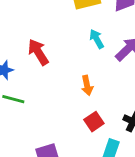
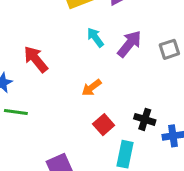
orange arrow: (87, 85) -> (91, 88), turned 72

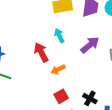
cyan arrow: (95, 37) -> (59, 36), moved
red arrow: (36, 59) -> (41, 52), moved

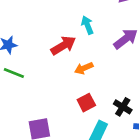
red arrow: (41, 52) -> (63, 45), turned 84

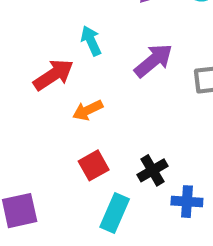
black cross: (123, 107) -> (153, 170), turned 30

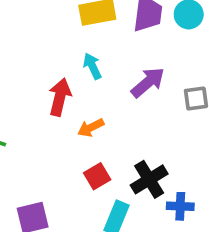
red arrow: (53, 75) -> (60, 97), turned -42
black cross: (153, 170) -> (149, 179), size x1.4

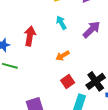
red arrow: (60, 97) -> (30, 36), moved

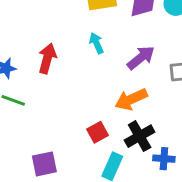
orange arrow: (63, 56) -> (131, 99), moved, size x1.5

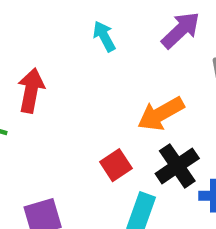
red arrow: (47, 58) -> (31, 90), moved
purple arrow: (141, 58) -> (181, 30), moved

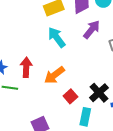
cyan arrow: (104, 36) -> (57, 37), size x1.5
orange arrow: (161, 114) -> (54, 75), moved

